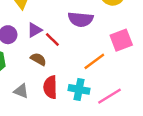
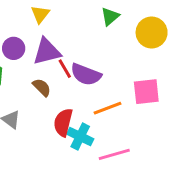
purple semicircle: (81, 19) -> (86, 74), moved
purple triangle: (35, 30) -> (47, 52), size x1.5
red semicircle: (50, 87) -> (63, 122), moved

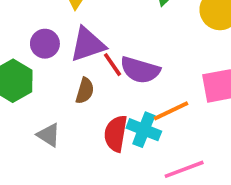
brown semicircle: (42, 87) -> (85, 91), turned 66
cyan cross: (80, 136) -> (144, 130), moved

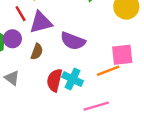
purple circle: (45, 44) -> (12, 39), moved
red line: (112, 65) -> (21, 14), moved
orange line: (171, 111) -> (108, 71), moved

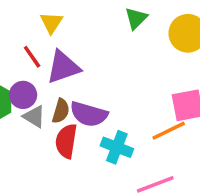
purple semicircle: (73, 41) -> (89, 114), moved
gray triangle: (12, 78) -> (34, 117), moved
red semicircle: (54, 80) -> (66, 141), moved

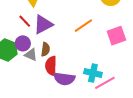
purple semicircle: (89, 114) -> (64, 79), moved
orange line: (169, 131) -> (83, 26), moved
cyan cross: (117, 147) -> (93, 73), moved

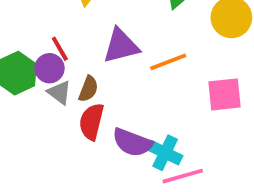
red line: (25, 21) -> (60, 49), moved
purple triangle: (43, 24) -> (121, 46), moved
purple semicircle: (64, 79) -> (132, 142), moved

